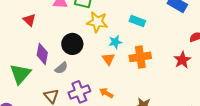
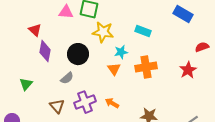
purple diamond: (42, 54) -> (45, 51), moved
green triangle: (20, 74) -> (26, 84), size x0.6

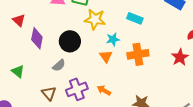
red triangle: (35, 30) -> (19, 20), moved
green triangle: (26, 84) -> (18, 71), turned -32

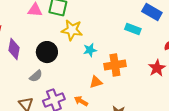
cyan rectangle: (135, 18) -> (133, 29), moved
orange triangle: (106, 56) -> (96, 82), moved, turned 48

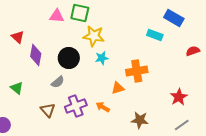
cyan star: (90, 50) -> (102, 58), moved
red star: (157, 68) -> (179, 97), moved

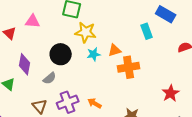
pink triangle: (57, 16) -> (33, 21), moved
cyan rectangle: (155, 35) -> (147, 31), turned 49
purple diamond: (36, 55) -> (25, 64), moved
orange triangle: (118, 88) -> (115, 50), moved

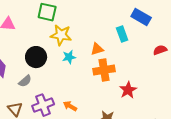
orange triangle: (115, 50) -> (97, 49), moved
red star: (171, 93) -> (128, 90), moved

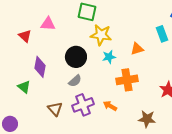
orange cross: (104, 70) -> (127, 80), moved
gray semicircle: (25, 81) -> (75, 81), moved

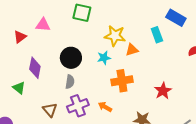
yellow star: (101, 35) -> (115, 36), moved
red triangle: (25, 36) -> (20, 37), turned 40
gray semicircle: (75, 81) -> (70, 82), turned -40

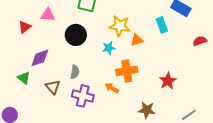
black circle: (71, 58) -> (76, 35), moved
purple diamond: (35, 68) -> (40, 58), turned 60
purple cross: (78, 106) -> (83, 96), turned 35
orange arrow: (105, 107) -> (112, 88), moved
brown triangle: (50, 110) -> (53, 87), moved

